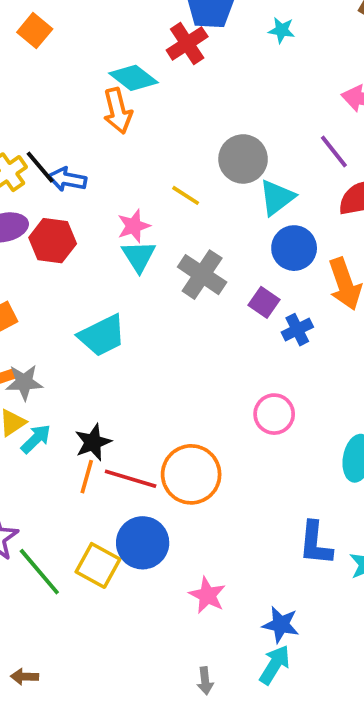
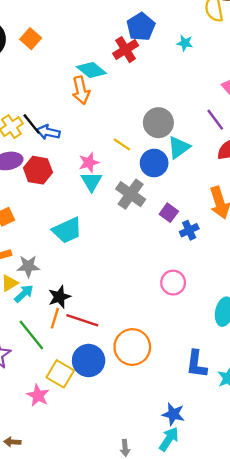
blue circle: (294, 248) -> (154, 163), moved
gray star: (24, 382) -> (28, 266), moved
orange circle: (191, 474) -> (132, 347), moved
green line: (39, 572) -> (31, 335), moved
pink star: (207, 595) -> (38, 395), moved

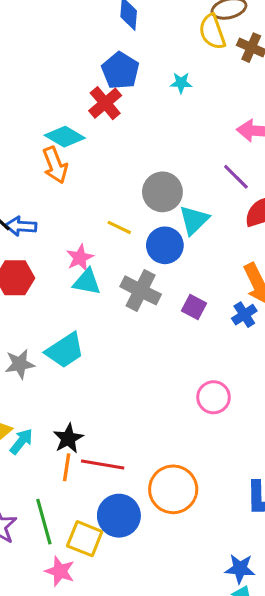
cyan triangle: (91, 181) -> (87, 282), turned -40
blue cross: (189, 230) -> (244, 315), moved
gray star: (28, 266) -> (20, 364), moved
green line: (31, 335) -> (44, 522), moved, turned 32

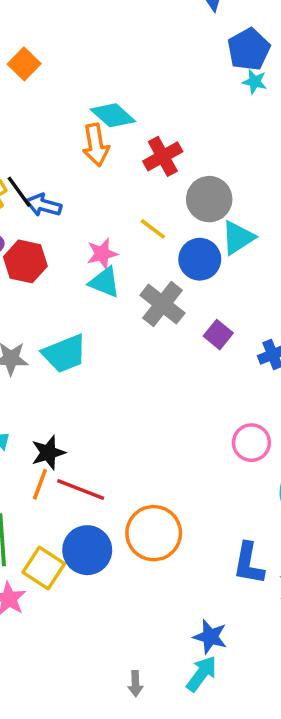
blue pentagon: (120, 71) -> (249, 49), moved
red cross: (105, 103) -> (163, 156), moved
pink circle: (214, 397) -> (251, 443), moved

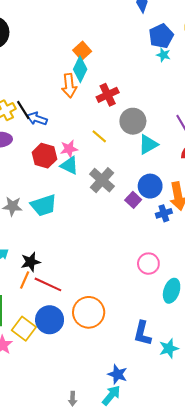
orange square: (24, 64) -> (82, 51), moved
cyan diamond: (113, 115) -> (80, 69), turned 70
blue circle: (200, 259) -> (150, 186), moved
red hexagon: (25, 261) -> (44, 156), moved

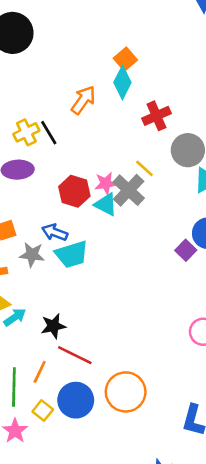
orange arrow: (69, 86) -> (83, 100), moved, turned -140
blue arrow: (37, 119) -> (55, 232), moved
gray cross: (102, 180) -> (129, 190), moved
orange line: (25, 280) -> (40, 372), moved
yellow square: (24, 329) -> (43, 410), size x0.7

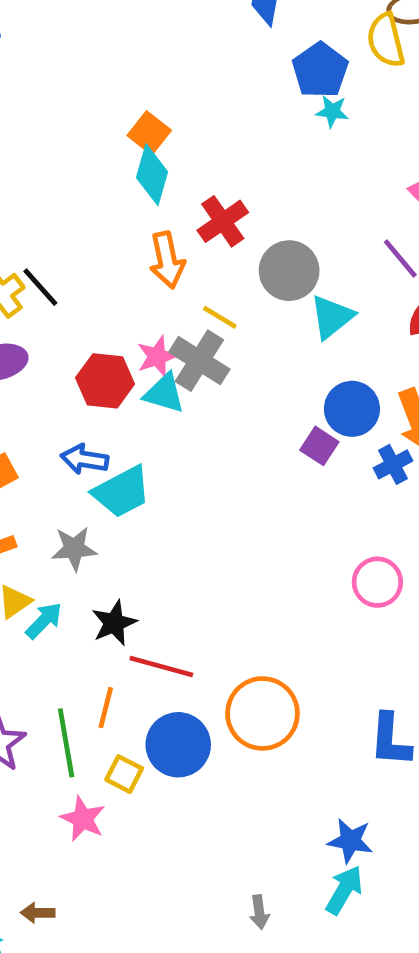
orange arrow: (83, 100) -> (167, 260), moved, turned 144
gray star: (32, 255) -> (74, 549), moved

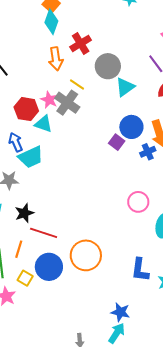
pink star: (157, 356) -> (49, 100), turned -30
cyan triangle: (164, 393) -> (43, 124), moved
blue arrow: (85, 459) -> (16, 142), turned 54

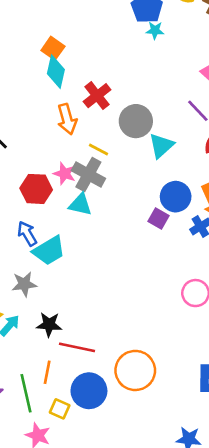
cyan triangle: (43, 124) -> (80, 205), moved
black star: (24, 213) -> (49, 324), turned 30

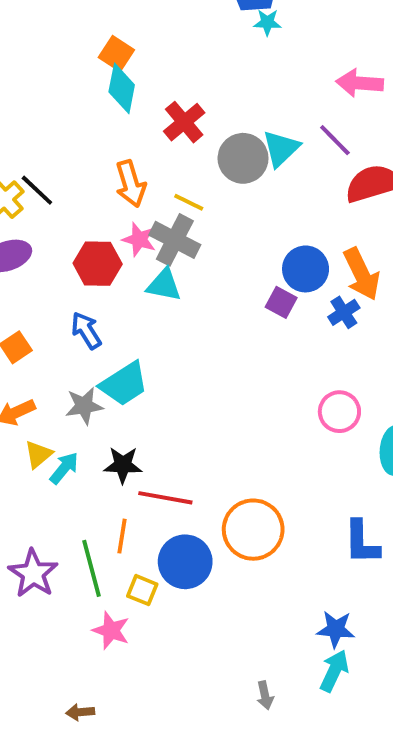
orange arrow: (67, 119) -> (131, 184), moved
cyan triangle: (161, 146) -> (281, 148), moved
cyan trapezoid: (49, 251) -> (124, 384), moved

